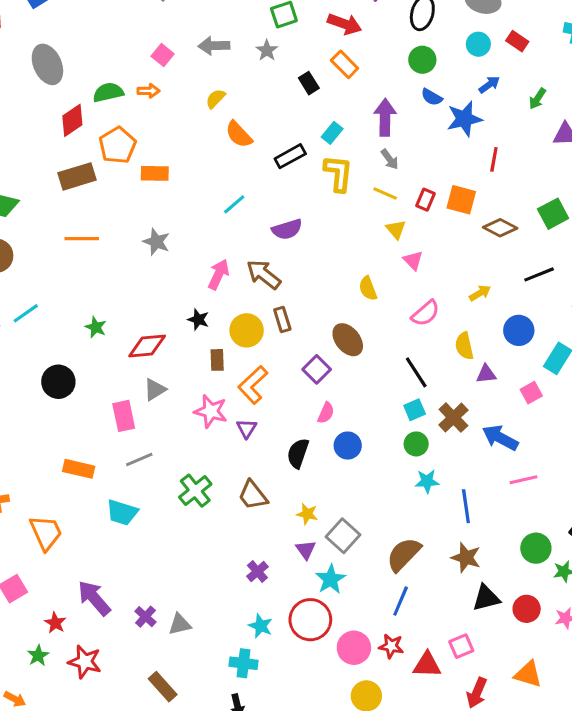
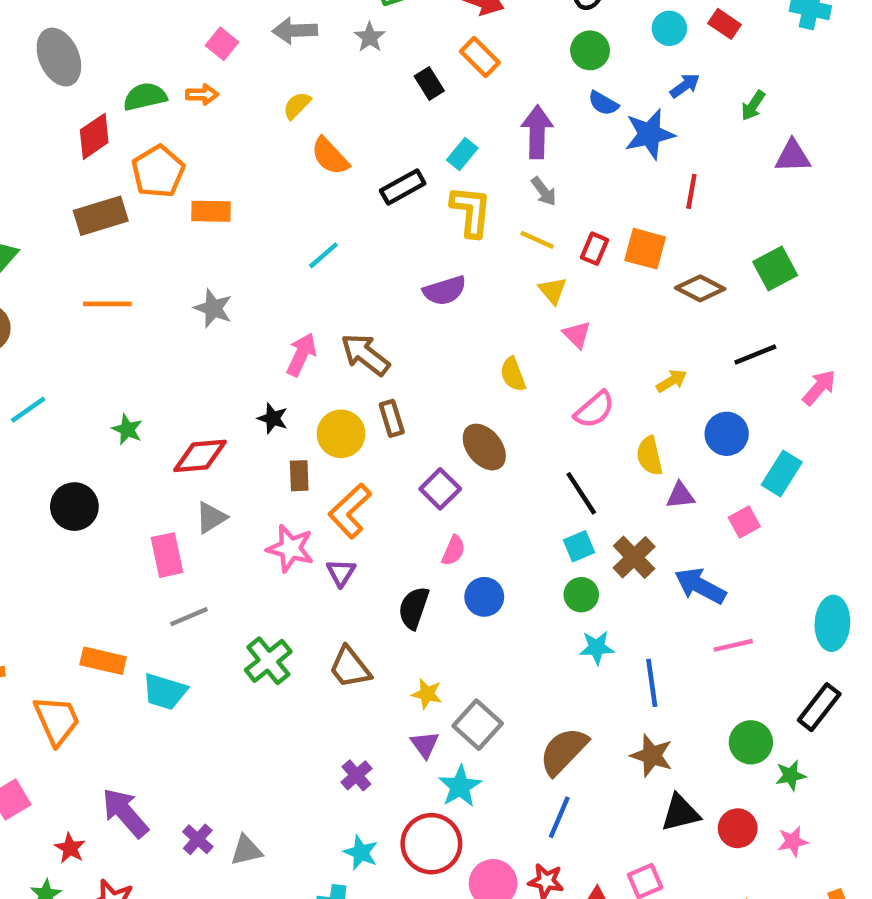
purple semicircle: (287, 229) -> (445, 291), moved
orange rectangle: (79, 469) -> (103, 661), moved

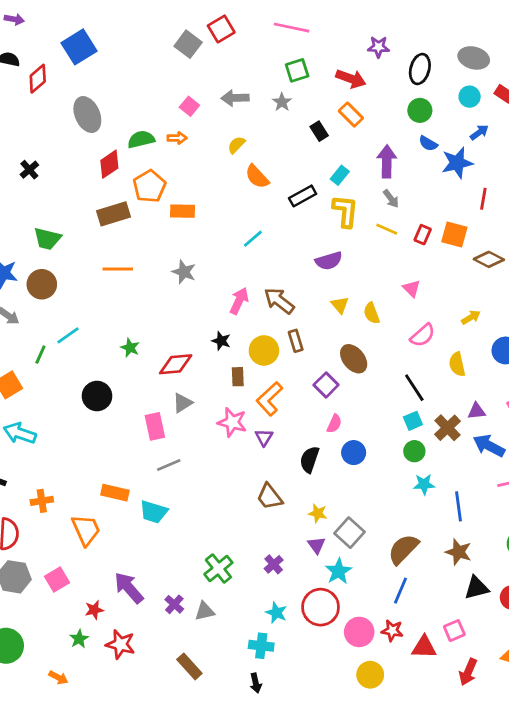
yellow triangle: (553, 291) -> (340, 305), moved
purple triangle: (680, 496) -> (476, 411), moved
green cross: (268, 661) -> (218, 568), moved
red star: (70, 848) -> (94, 610), turned 30

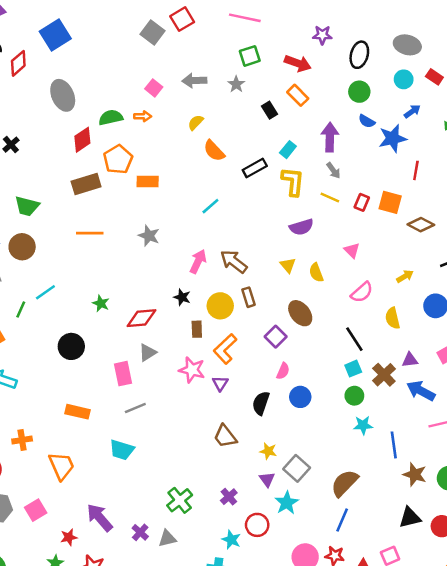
purple semicircle: (329, 261) -> (301, 227), moved
orange rectangle: (115, 493) -> (77, 412), moved
brown star: (459, 552) -> (415, 474), moved
red circle: (321, 607) -> (257, 525), moved, size x0.7

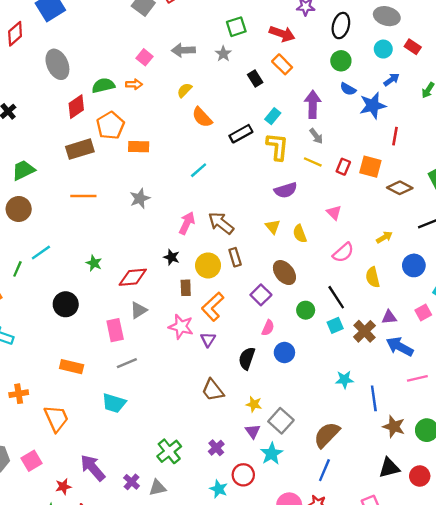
green trapezoid: (27, 206) -> (23, 170), turned 140
gray star: (149, 236) -> (140, 198), turned 30
green circle: (354, 396) -> (306, 310), moved

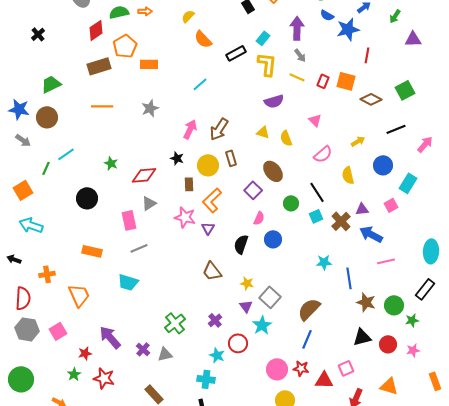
brown arrow: (221, 223) -> (219, 129), turned -95
yellow triangle: (273, 227) -> (263, 132), turned -32

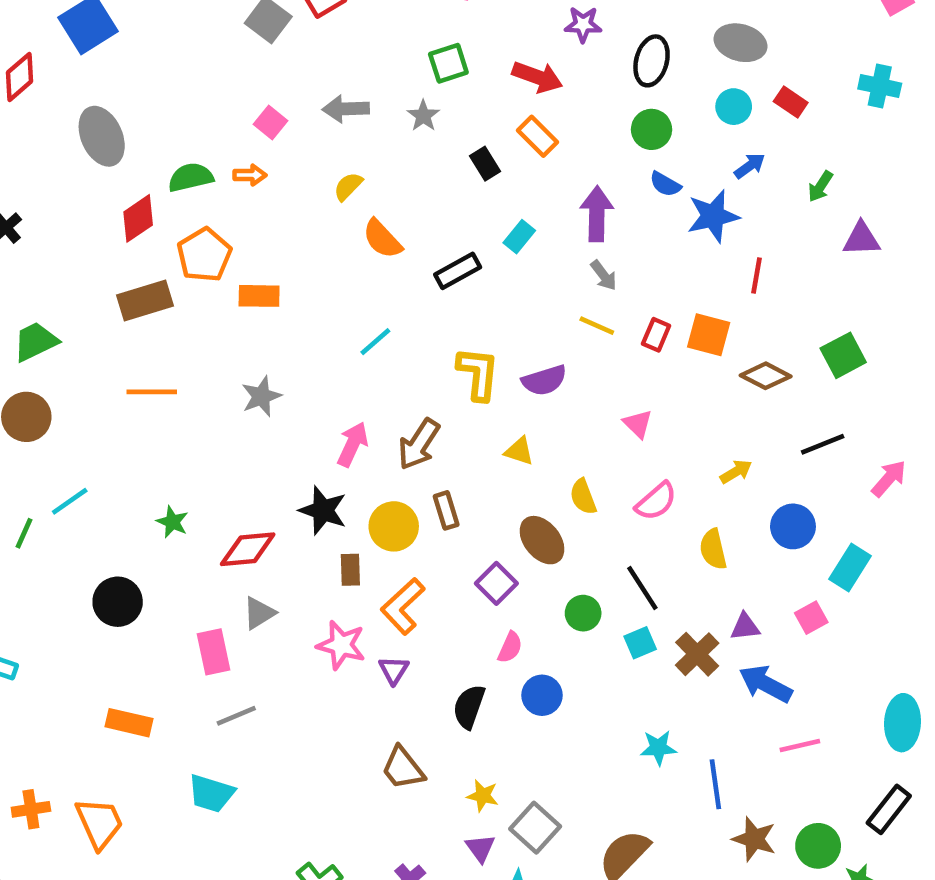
yellow L-shape: (267, 64) -> (478, 374), moved
yellow semicircle: (286, 138) -> (583, 497), moved
black star: (177, 158) -> (323, 510), size x1.5
orange cross: (47, 274) -> (31, 809), moved

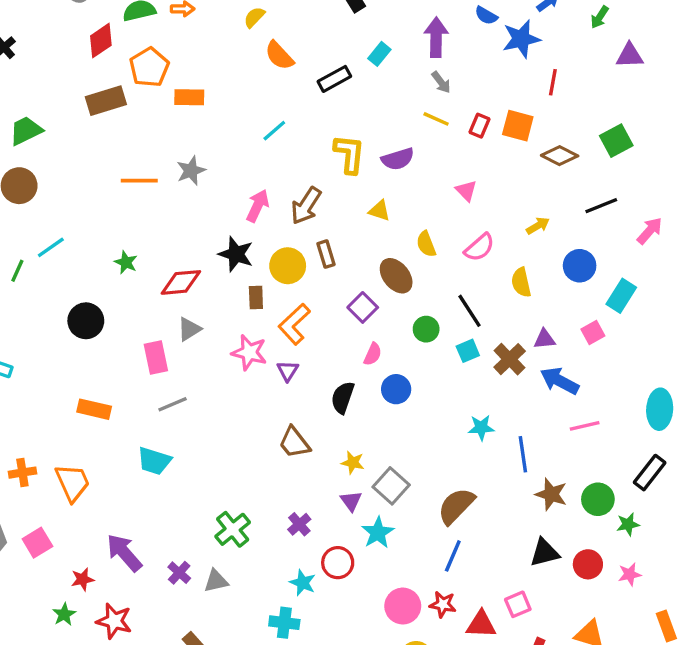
orange line: (152, 392) -> (139, 181), moved

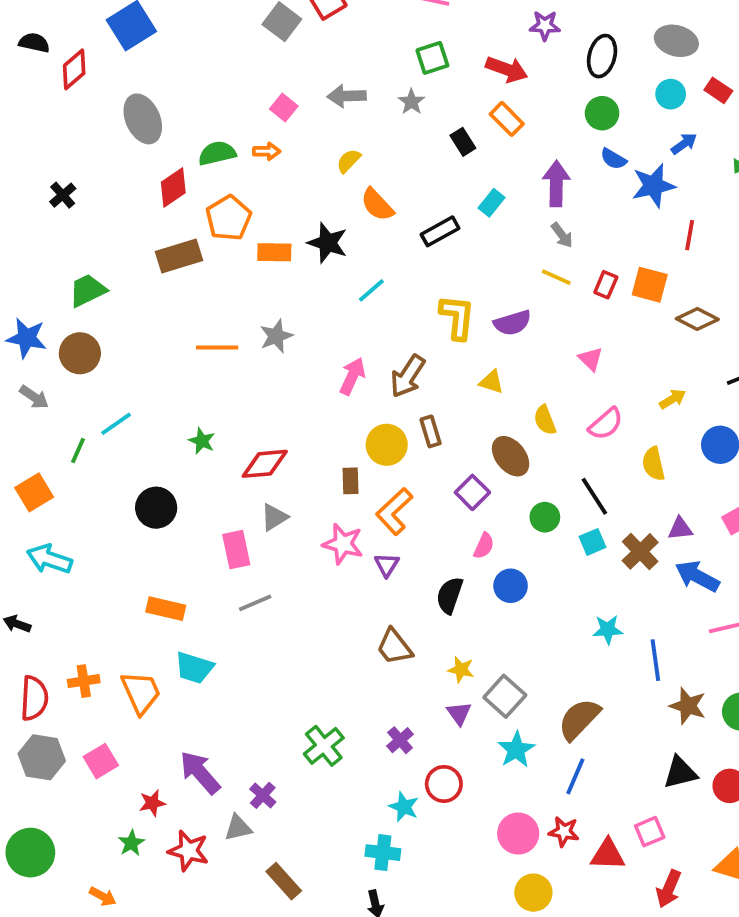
black star: (236, 254) -> (328, 243), moved
cyan trapezoid: (154, 461) -> (194, 668), moved
cyan star: (378, 533) -> (516, 750), moved
gray triangle: (216, 581) -> (238, 828), moved

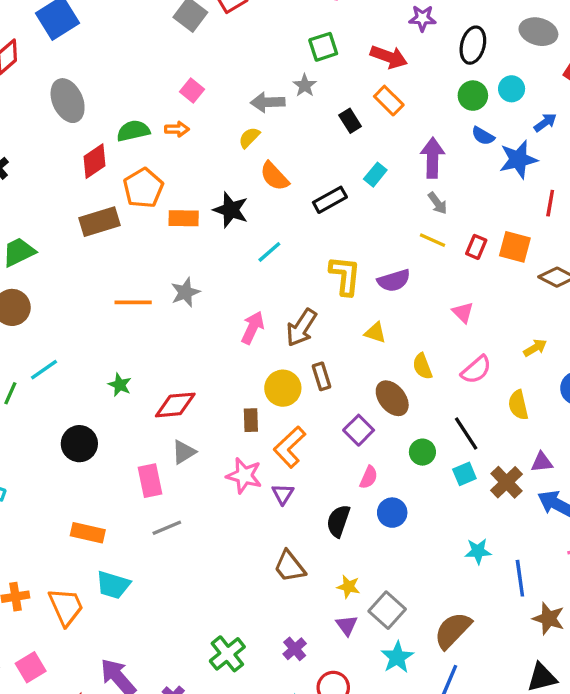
cyan circle: (671, 94) -> (512, 89), moved
gray arrow: (347, 96) -> (268, 102), moved

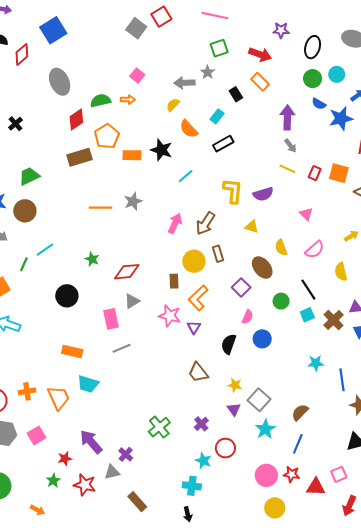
cyan rectangle: (375, 175) -> (217, 116), moved
brown semicircle: (453, 630) -> (300, 412), size x0.7

